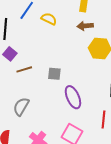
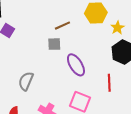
brown line: (24, 69) -> (62, 26), moved

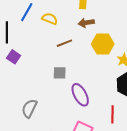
brown line: (62, 26) -> (64, 43), moved

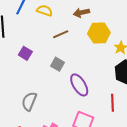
purple square: (14, 57) -> (25, 53), moved
gray square: (60, 73) -> (58, 64), turned 32

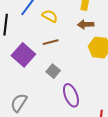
brown line: (61, 34) -> (51, 42), moved
purple square: (25, 53) -> (23, 55), size x1.6

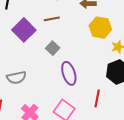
gray semicircle: (19, 103) -> (16, 78), turned -138

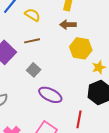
purple ellipse: (69, 73) -> (50, 95), turned -45

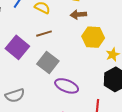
gray square: (34, 70) -> (48, 62), size x1.5

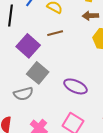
gray square: (48, 62) -> (38, 73), moved

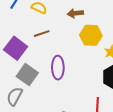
purple ellipse: (75, 86) -> (58, 68), moved, turned 70
gray semicircle: (23, 94) -> (15, 96), turned 138

